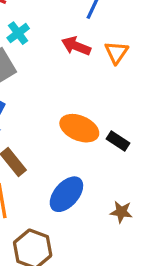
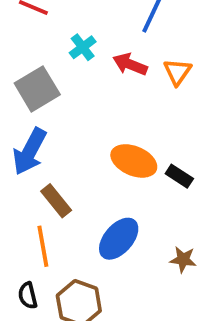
cyan cross: (18, 33) -> (83, 47), moved

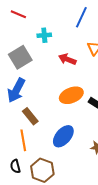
cyan cross: (83, 47) -> (44, 35), turned 32
red arrow: (130, 64) -> (67, 59), moved
orange ellipse: (134, 161) -> (71, 95), turned -45

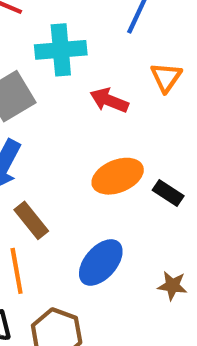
cyan cross: (44, 35) -> (61, 50), size x1.6

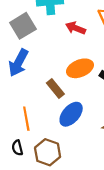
brown rectangle: (31, 220) -> (55, 88), moved

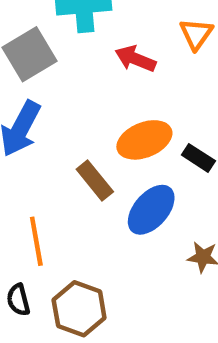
blue ellipse: (71, 114) -> (151, 210), moved

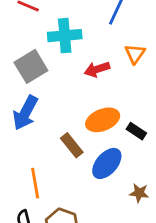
red arrow: (135, 59) -> (97, 69), turned -40

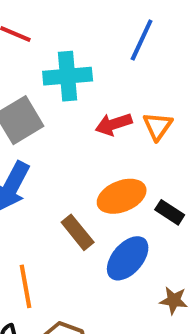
orange triangle: (135, 54) -> (158, 126), moved

